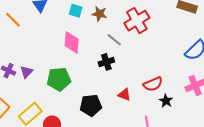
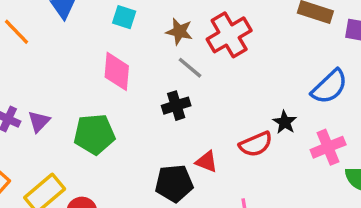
brown star: (99, 14) -> (179, 32), moved
black star: (166, 101) -> (285, 122), moved
black pentagon: (91, 105) -> (174, 183), moved

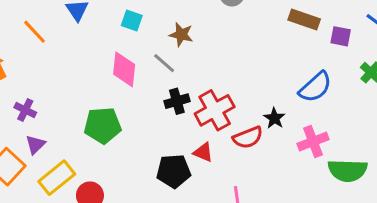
red cross: (229, 35) -> (215, 110), moved
gray line: (190, 68) -> (164, 63), moved
purple triangle: (39, 121) -> (35, 145), moved

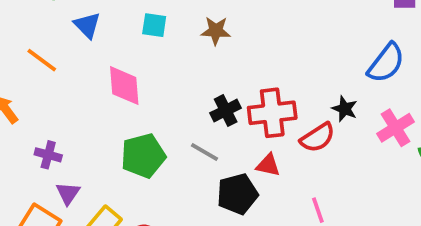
gray line: (164, 63) -> (204, 152), moved
pink diamond: (124, 69) -> (124, 86), moved
red cross: (215, 110) -> (272, 113), turned 33

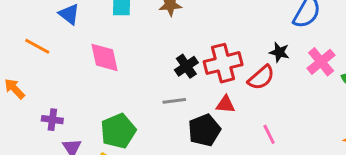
gray line: (204, 152) -> (174, 101), turned -30
green pentagon: (143, 156) -> (118, 131), moved

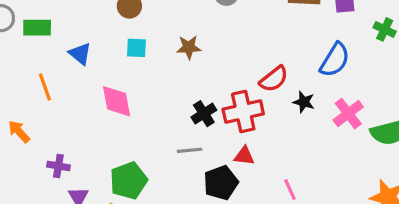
orange line: (37, 46) -> (45, 87), turned 40
red semicircle: (261, 78) -> (274, 79), moved

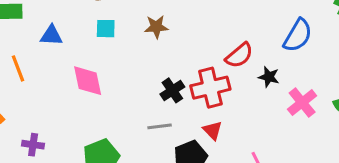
blue triangle: (80, 54) -> (51, 36), turned -35
pink cross: (348, 114) -> (302, 103), moved
red triangle: (244, 156) -> (213, 130), turned 40

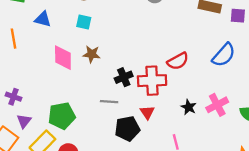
brown star: (156, 27) -> (92, 54), moved
black star: (269, 77) -> (189, 107), moved

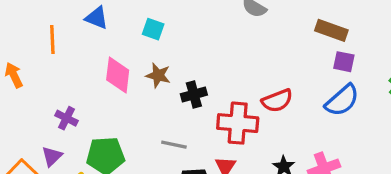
purple square: (238, 16) -> (344, 62), moved
black cross: (124, 77) -> (194, 94), moved
purple cross: (13, 97) -> (67, 118), moved

